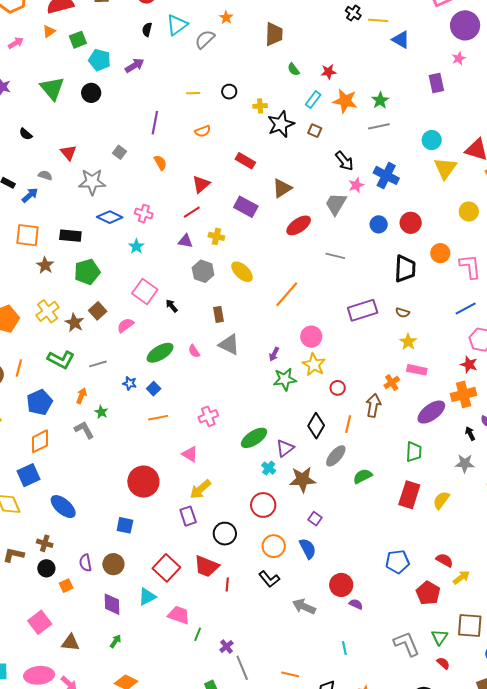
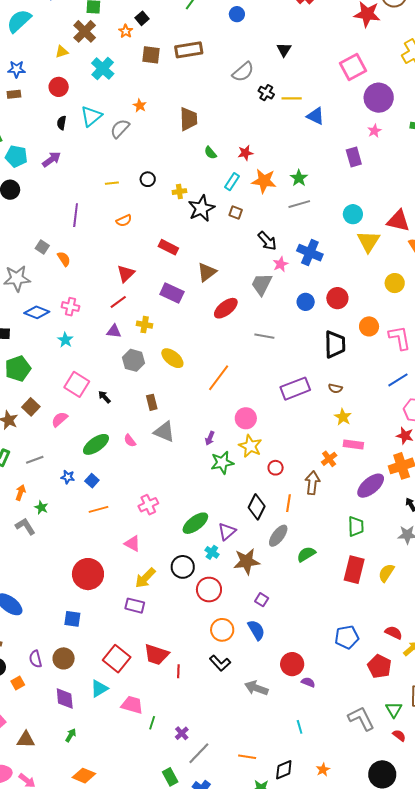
orange semicircle: (160, 163) -> (64, 259), moved
purple rectangle: (188, 516) -> (135, 606), turned -54
black circle: (225, 534) -> (183, 567), moved
gray line: (242, 668) -> (199, 753), turned 70

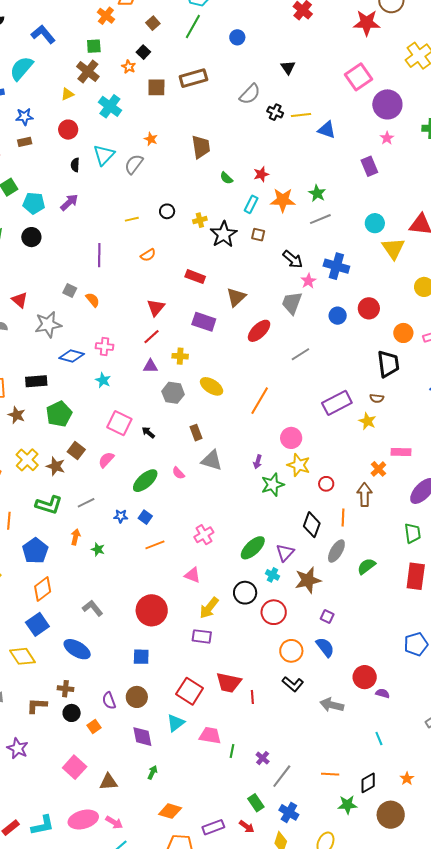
gray line: (264, 336) -> (300, 354), turned -36
black trapezoid: (335, 344) -> (388, 364), moved
yellow star: (343, 417) -> (367, 421), moved
gray L-shape: (25, 526) -> (93, 608), moved

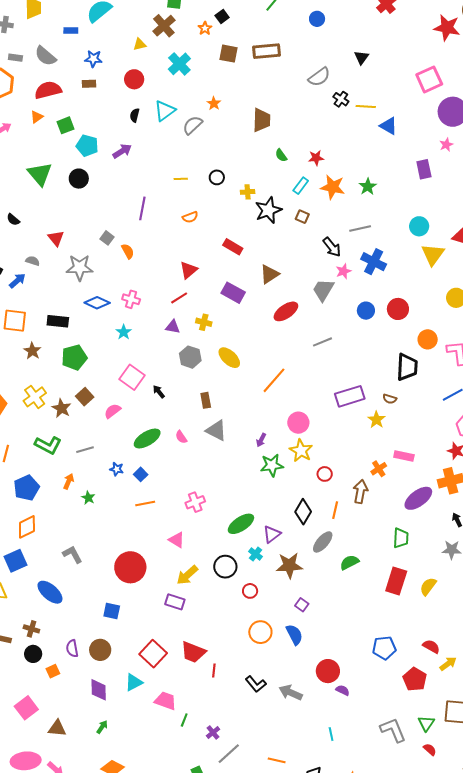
gray line: (320, 219) -> (360, 228), moved
red circle: (274, 612) -> (250, 591), size x0.6
black L-shape: (293, 684) -> (256, 684), moved

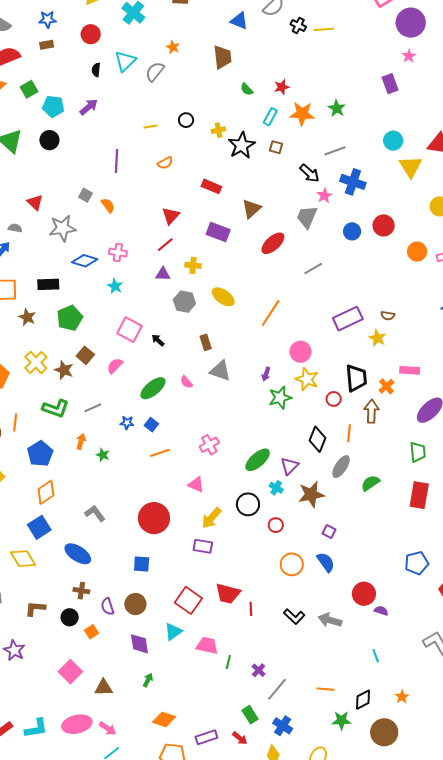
blue triangle: (389, 126) -> (239, 21), moved
black trapezoid: (407, 367) -> (356, 378), moved
brown cross: (31, 629) -> (81, 591), moved

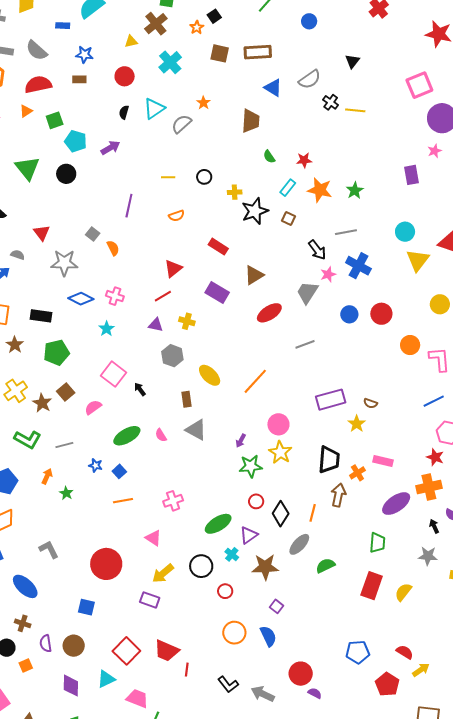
yellow ellipse: (223, 297) -> (210, 375), moved
red circle: (334, 399) -> (256, 501), moved

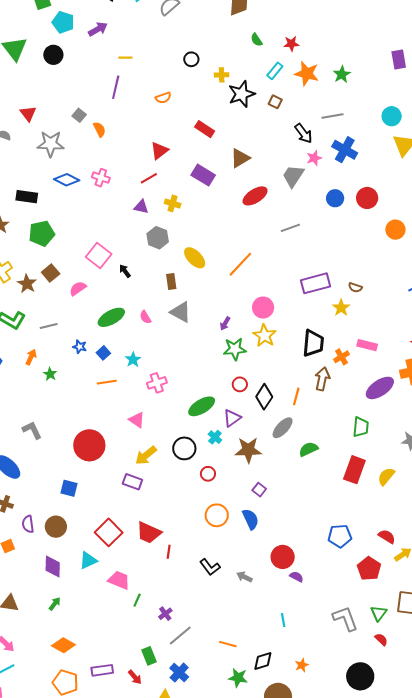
yellow line: (168, 177) -> (125, 58), moved
cyan star: (106, 329) -> (133, 360), moved
gray arrow: (263, 694) -> (244, 577), size x0.7

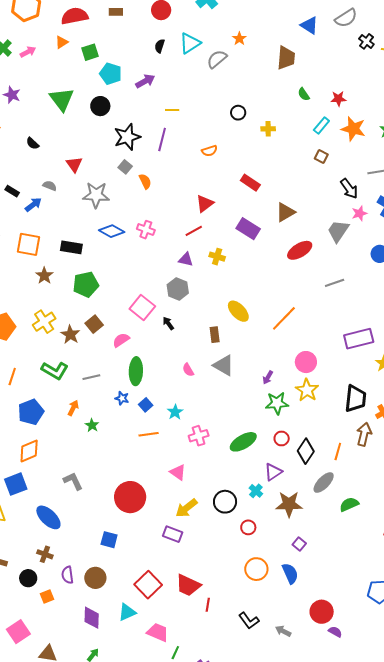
black star: (242, 94) -> (127, 137), moved
gray hexagon: (158, 238) -> (178, 289), moved
green ellipse: (111, 317) -> (136, 371), moved, turned -60
green ellipse: (202, 406) -> (243, 442), moved

